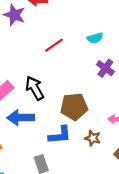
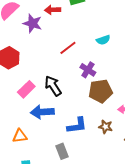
purple cross: (105, 68) -> (88, 70), moved
brown pentagon: (74, 107) -> (101, 91), moved

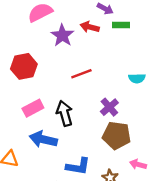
red line: (68, 48) -> (81, 74), moved

